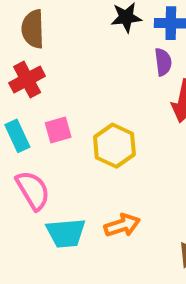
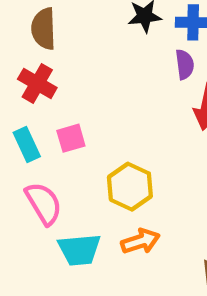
red cross: (27, 80) -> (37, 83), turned -32
yellow hexagon: (114, 146) -> (130, 187), moved

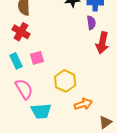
orange arrow: (140, 241) -> (83, 104), moved

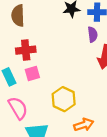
red cross: (21, 32) -> (26, 50), moved, turned -36

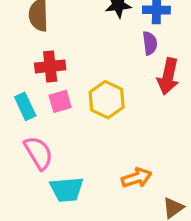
yellow hexagon: (64, 99) -> (107, 100), moved

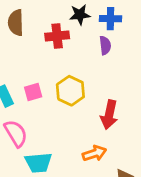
red cross: (50, 66) -> (57, 36), moved
red arrow: (168, 76) -> (109, 115), moved

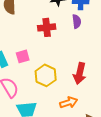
red cross: (57, 36) -> (47, 27), moved
yellow hexagon: (70, 91) -> (46, 75), moved

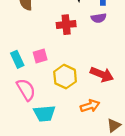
purple semicircle: (77, 21) -> (99, 18), turned 88
red arrow: (80, 73) -> (102, 74), turned -80

